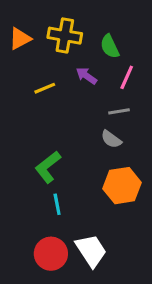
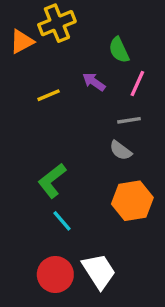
yellow cross: (65, 36) -> (57, 23), moved, turned -32
cyan line: (57, 204) -> (62, 221), turned -30

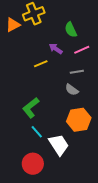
pink line: (137, 83) -> (82, 50), turned 42
yellow line: (49, 95) -> (41, 64), moved
white trapezoid: (99, 271) -> (59, 145), moved

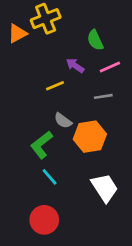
gray semicircle: (72, 90) -> (63, 121), moved
orange hexagon: (79, 120) -> (90, 137), moved
white trapezoid: (59, 145) -> (105, 188), moved

